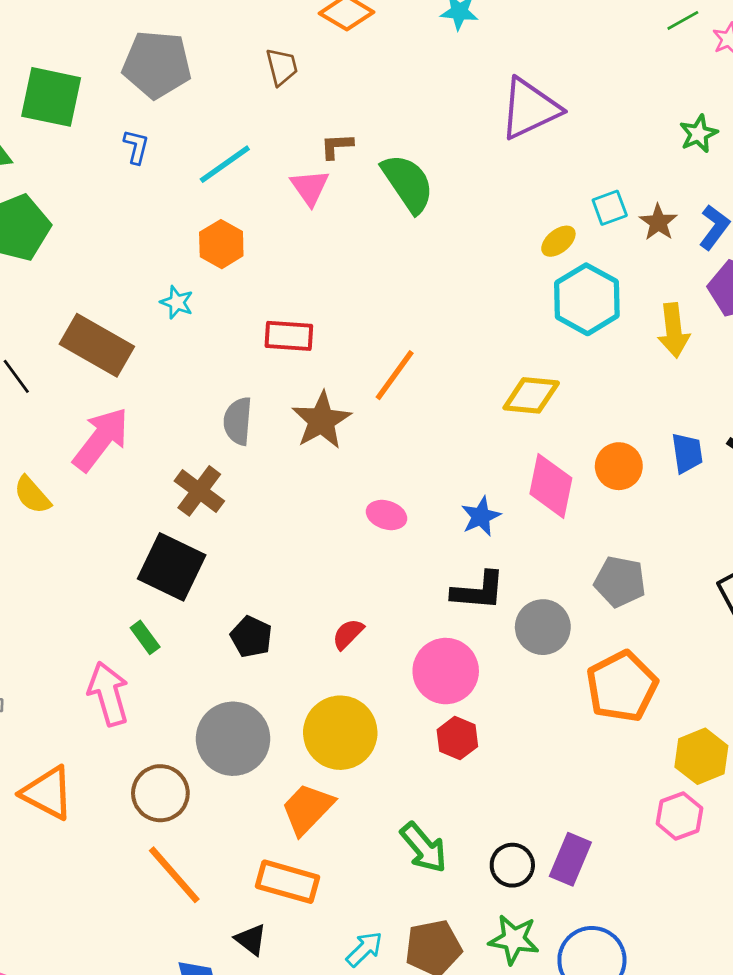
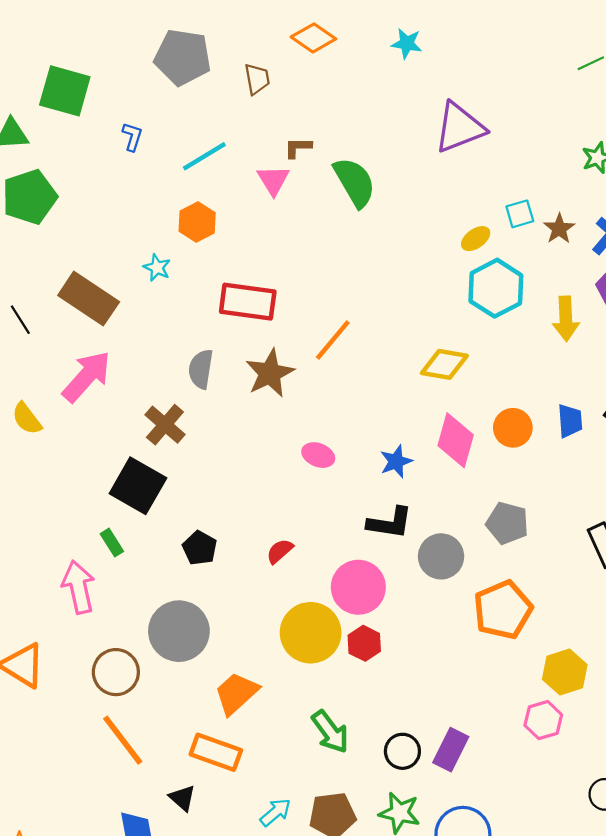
gray pentagon: (157, 64) -> (183, 57), moved
red rectangle: (289, 336) -> (248, 302), size x1.4
yellow circle: (340, 733) -> (311, 633), moved

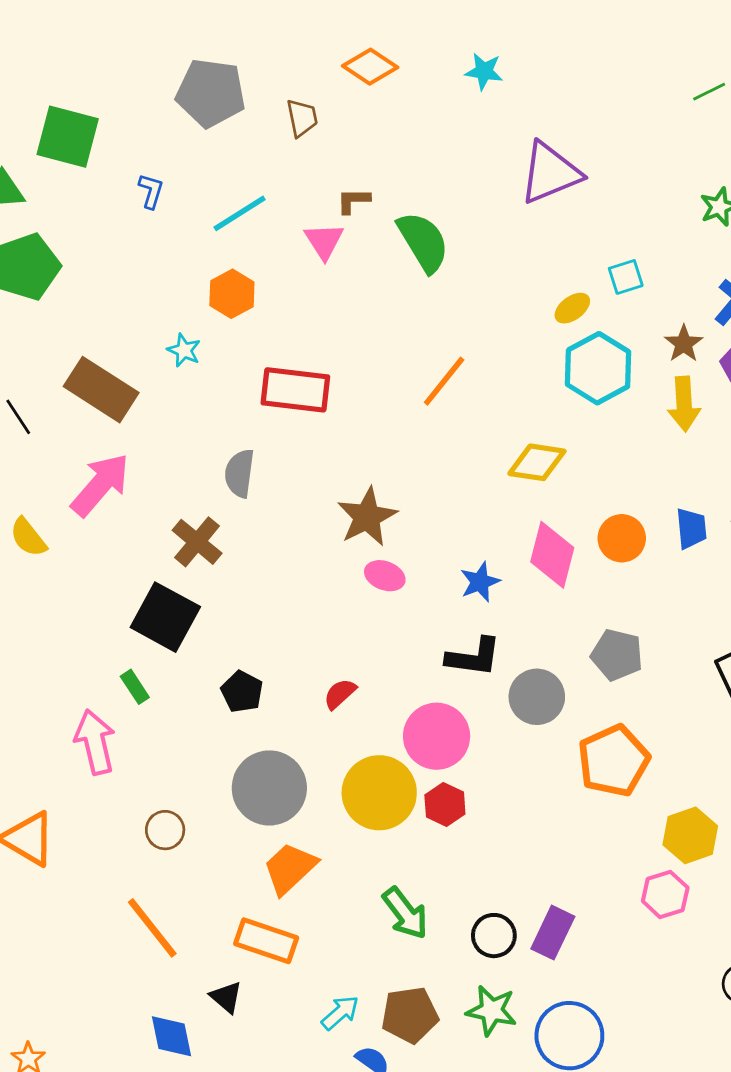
brown star: (559, 229) -> (684, 344), moved
orange line: (333, 340) -> (444, 381), moved
brown star: (270, 373) -> (367, 517), moved
gray circle: (179, 631) -> (269, 788), moved
brown circle: (116, 672) -> (165, 830), moved, size x0.7

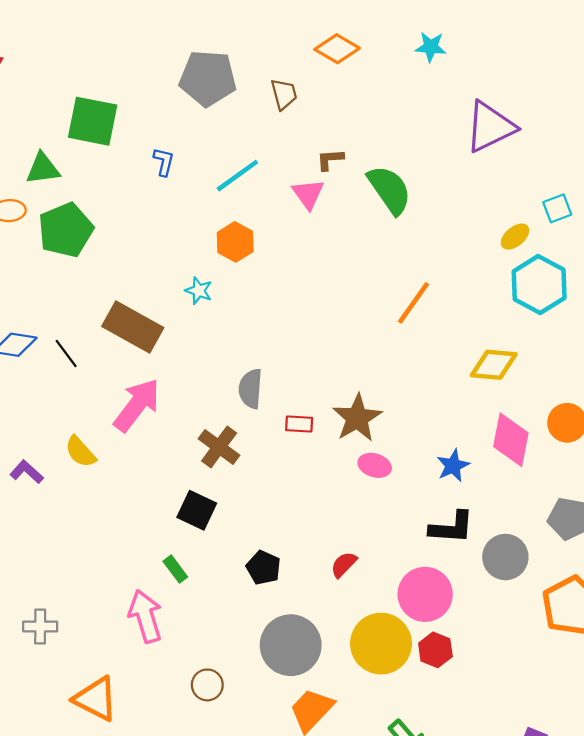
red rectangle: (295, 390) -> (299, 424), moved, size x0.5
black square: (165, 617) -> (197, 510), size x0.7

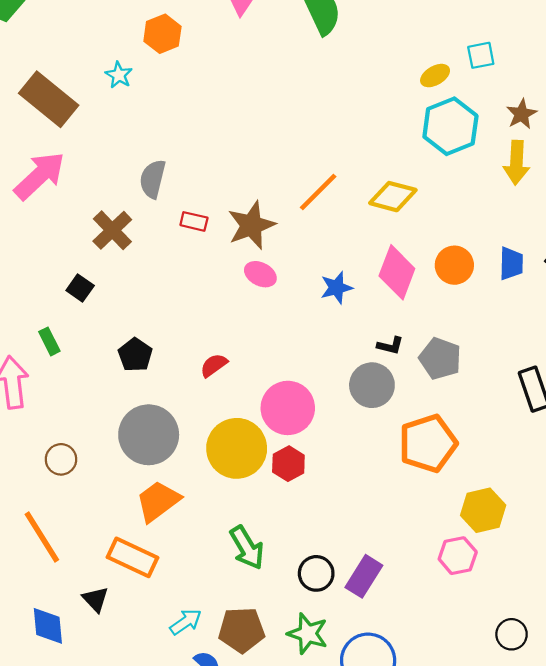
orange line: (414, 303) -> (318, 192), moved
black square: (197, 510) -> (80, 288), size x0.7
black L-shape: (452, 528) -> (390, 346), moved, size x0.6

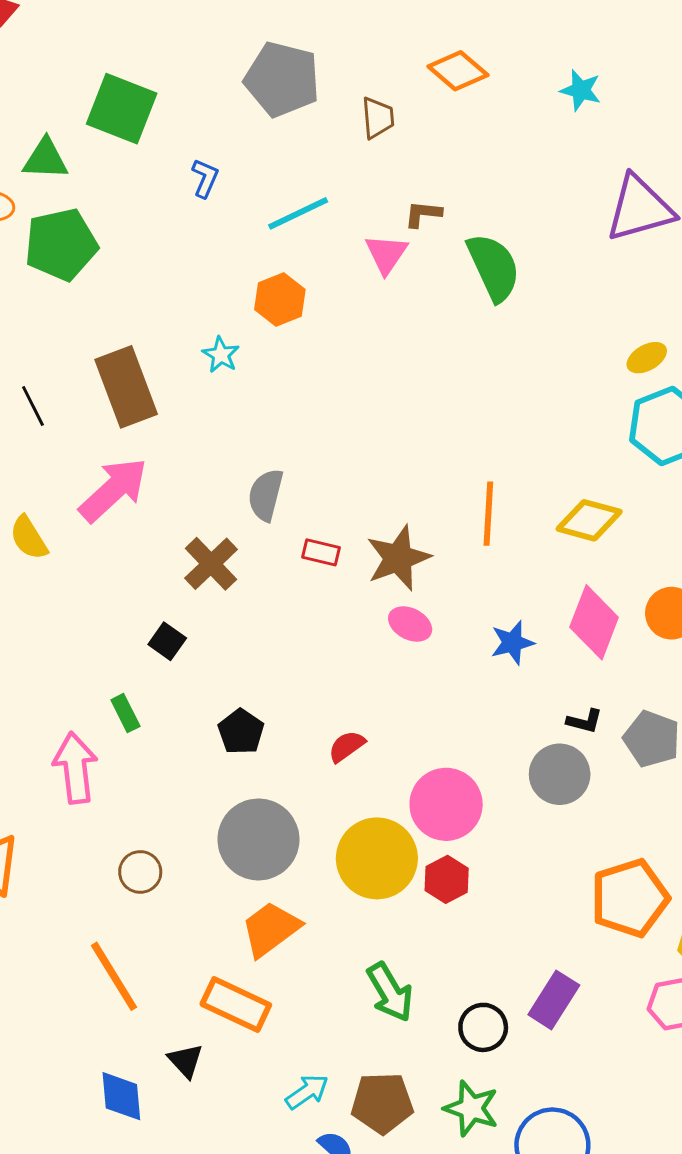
brown rectangle: (49, 99) -> (126, 387), turned 30
orange line: (318, 192) -> (488, 514), turned -42
orange pentagon: (428, 443) -> (630, 898), moved
purple rectangle: (364, 576) -> (554, 1000), moved

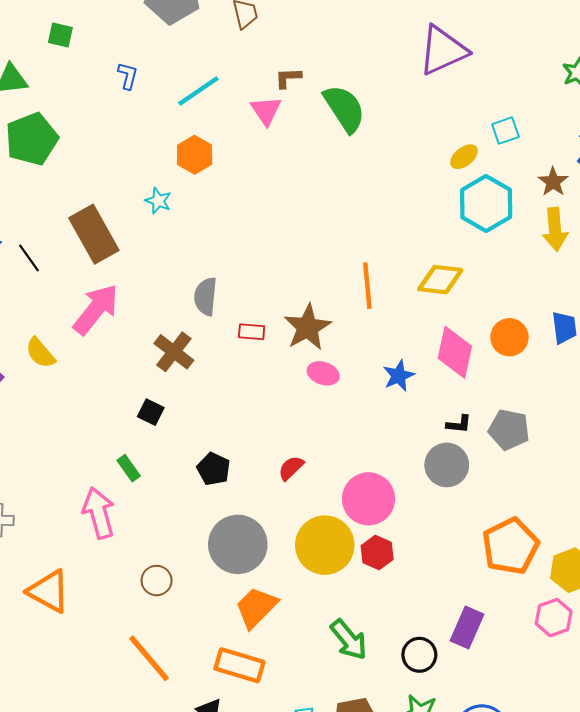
green square: (122, 109) -> (60, 35), size x0.5

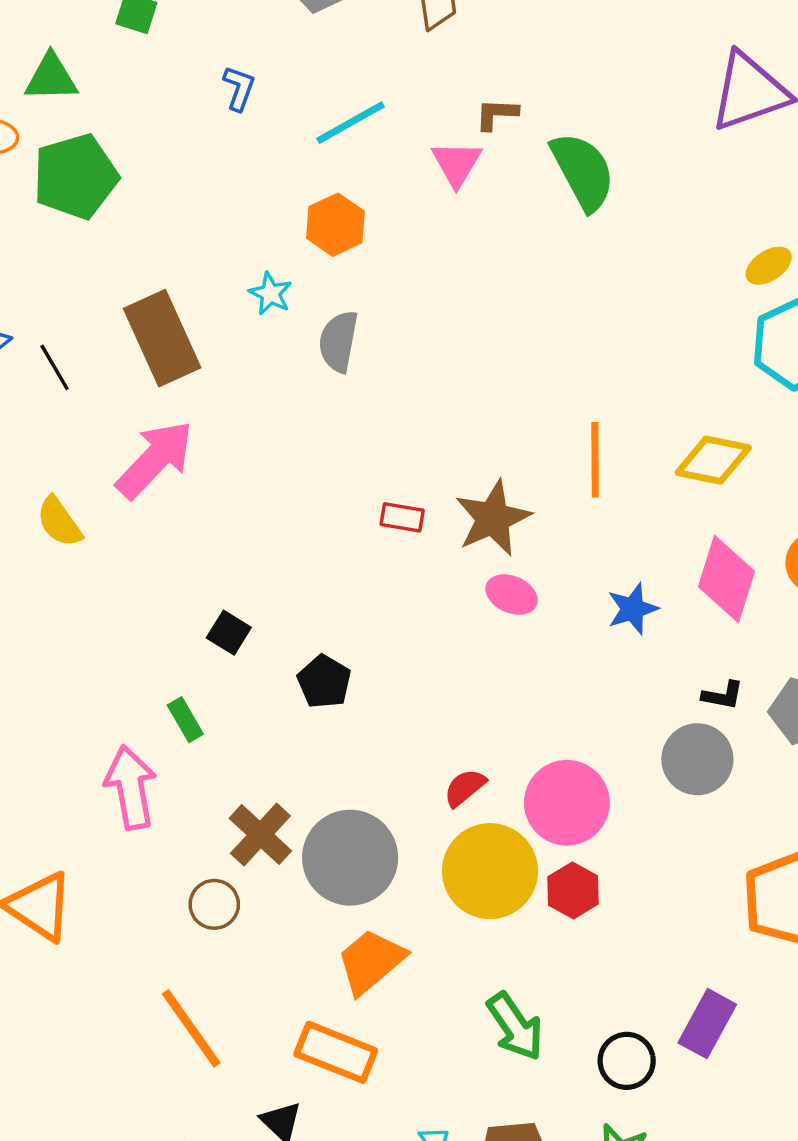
gray semicircle: (206, 296) -> (338, 341), moved
brown cross: (174, 352) -> (260, 835), moved
red semicircle: (291, 468) -> (465, 788), moved
black pentagon: (214, 469) -> (324, 682), moved

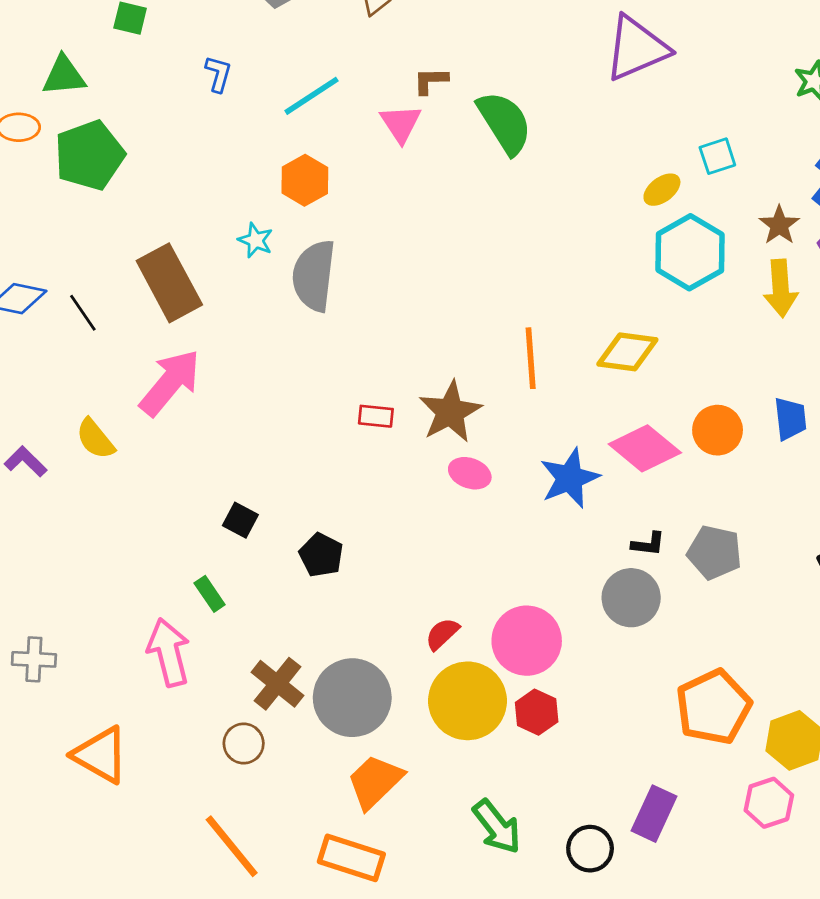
gray semicircle: (338, 341) -> (314, 276), size x1.4
pink diamond: (726, 579) -> (645, 448), turned -64
blue star: (633, 609) -> (570, 478), size x1.4

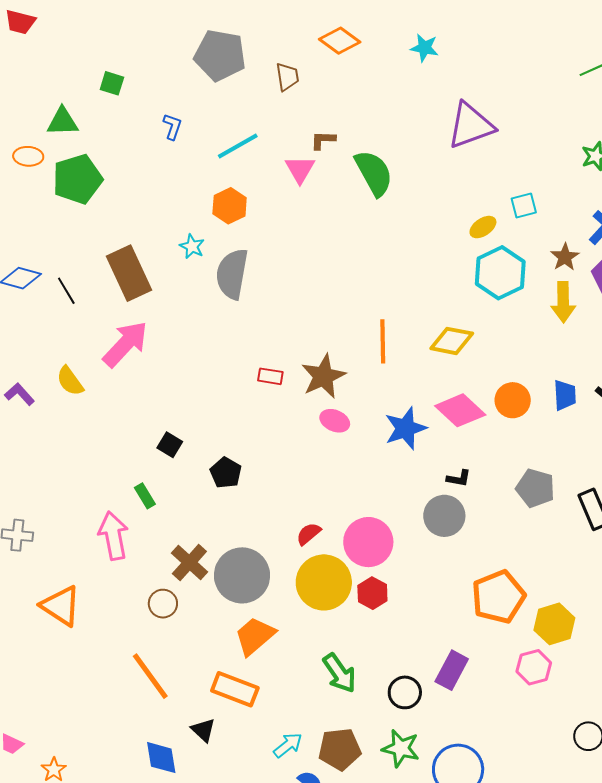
gray pentagon: (714, 552) -> (535, 488), moved

